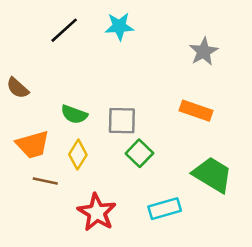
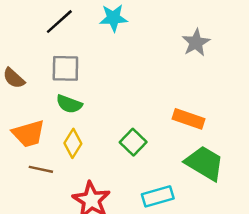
orange rectangle: (196, 111) -> (189, 119), moved
gray square: (122, 121) -> (65, 68), moved

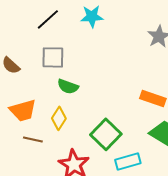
green semicircle: (69, 104) -> (68, 86), moved
green square: (133, 142) -> (106, 134), moved, size x1.4

